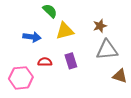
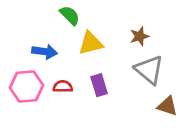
gray triangle: (107, 50) -> (149, 70), turned 45
pink hexagon: (21, 78) -> (26, 86), moved

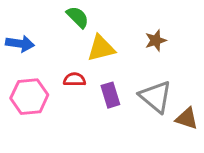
blue arrow: (45, 52) -> (20, 44), moved
gray triangle: (149, 70) -> (156, 97), moved
red semicircle: (63, 86) -> (75, 79), moved

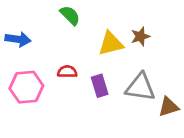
yellow triangle: (101, 48) -> (111, 44), moved
gray triangle: (156, 97) -> (140, 87), turned -32
brown triangle: (187, 118) -> (169, 107), turned -35

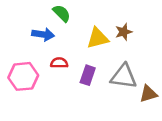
blue arrow: (18, 39) -> (43, 34), moved
purple rectangle: (100, 86) -> (88, 75), turned 36

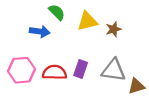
yellow triangle: (98, 38) -> (87, 21), moved
red semicircle: (59, 63) -> (54, 72), moved, size x1.5

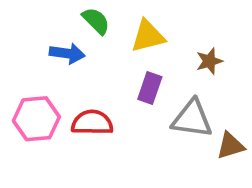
brown star: (114, 29) -> (209, 61), moved
purple rectangle: (81, 69) -> (150, 88), moved

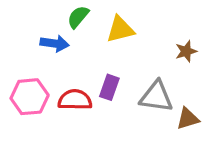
green semicircle: (96, 21) -> (78, 17), turned -95
brown star: (209, 61) -> (186, 51), moved
purple rectangle: (150, 88) -> (109, 87), moved

